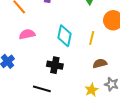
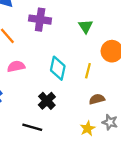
black cross: (55, 65) -> (47, 101), turned 35

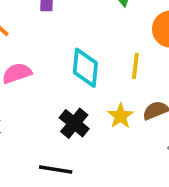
yellow star: (88, 128) -> (120, 116), moved

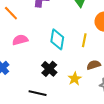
yellow star: (120, 116) -> (75, 79), moved

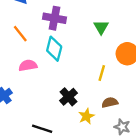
cyan diamond: (57, 39) -> (54, 49), moved
black cross: (49, 69) -> (68, 97), moved

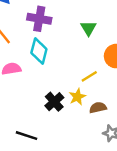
yellow line: (102, 73) -> (89, 76), turned 42
yellow star: (86, 116) -> (77, 97), moved

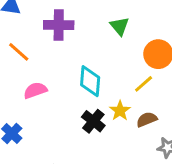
cyan diamond: (39, 51) -> (90, 81), moved
yellow line: (89, 76) -> (144, 84), moved

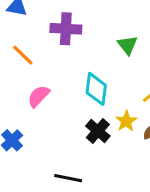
green triangle: (120, 26) -> (127, 45), moved
pink semicircle: (35, 90) -> (38, 96), turned -30

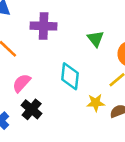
yellow star: (126, 121) -> (96, 103), turned 30
black cross: (98, 131) -> (32, 109), moved

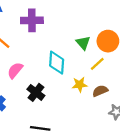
green triangle: (96, 39) -> (83, 43), moved
black cross: (32, 109) -> (36, 92), moved

